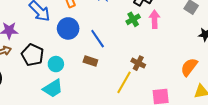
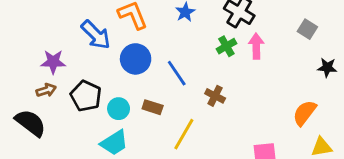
brown rectangle: (90, 61) -> (153, 107), moved
brown cross: (138, 63) -> (215, 96), moved
yellow line: (124, 82) -> (184, 134), moved

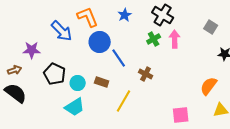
blue circle: (136, 59) -> (100, 42), moved
brown arrow: (46, 90) -> (15, 70), moved

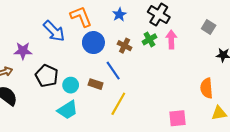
blue line: (119, 58) -> (113, 71), moved
brown cross: (146, 74) -> (125, 46), moved
orange semicircle: (209, 86) -> (207, 88), turned -42

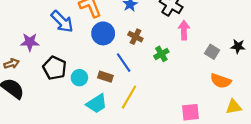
gray square: (209, 27) -> (212, 52), moved
green cross: (149, 39) -> (161, 54), moved
orange semicircle: (207, 88) -> (221, 81), turned -66
cyan trapezoid: (68, 110) -> (97, 104), moved

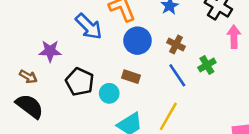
blue line: (124, 63) -> (177, 75), moved
brown arrow: (11, 64) -> (28, 77), turned 48
brown rectangle: (105, 77) -> (131, 77), moved

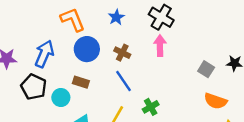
blue arrow: (89, 26) -> (44, 54), moved, turned -112
pink arrow: (234, 37) -> (160, 46), moved
green cross: (207, 65) -> (151, 107), moved

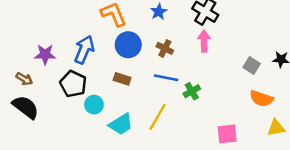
blue line: (123, 81) -> (166, 78), turned -45
cyan circle: (61, 97) -> (94, 105), moved
green cross: (151, 107) -> (192, 91), moved

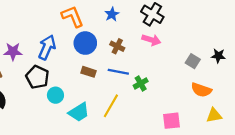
pink arrow: (204, 41) -> (151, 40), turned 108
brown rectangle: (122, 79) -> (88, 72), moved

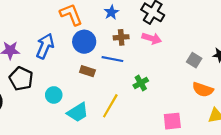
brown cross: (117, 46) -> (121, 37), moved, turned -32
blue line: (118, 72) -> (112, 59), moved
black pentagon: (37, 77) -> (21, 79), moved

